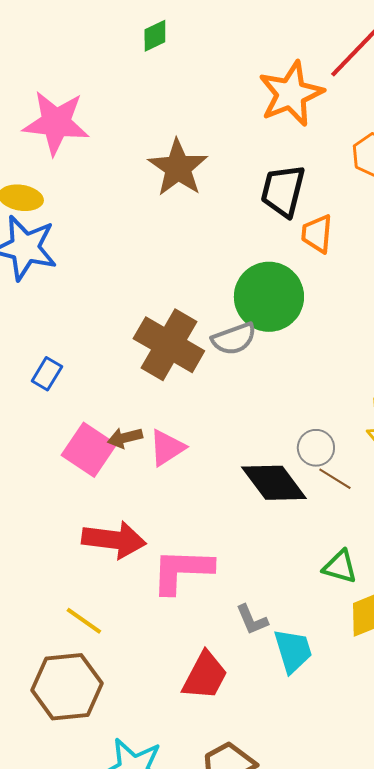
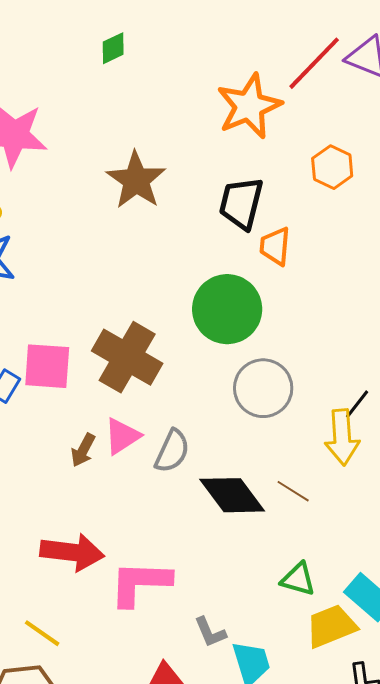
gray semicircle: (234, 339) -> (172, 451), moved, turned -45
brown arrow: (125, 438) -> (83, 450), turned -48
pink triangle: (167, 448) -> (122, 436), moved
gray circle: (316, 448) -> (263, 388), moved, size x1.6
pink square: (89, 450) -> (47, 366), moved, turned -30

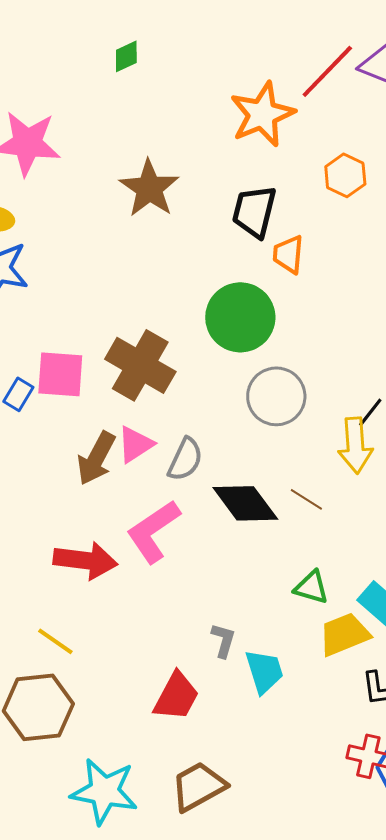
brown arrow: (83, 450) -> (96, 458), size x1.6
pink L-shape: (140, 583) -> (153, 531), moved, turned -36
gray L-shape: (210, 632) -> (223, 640), turned -141

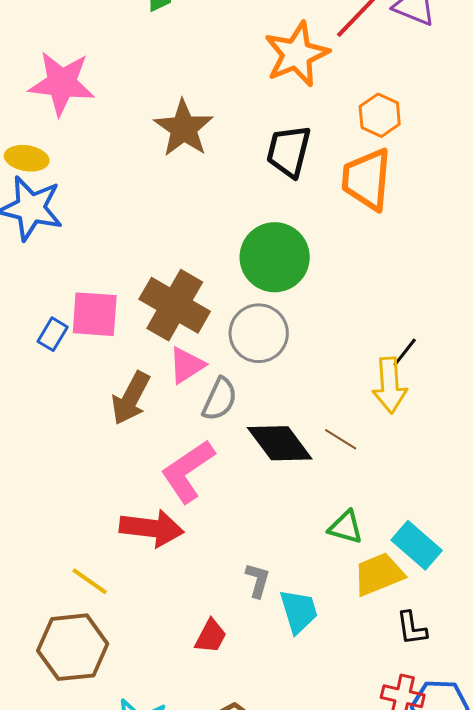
orange trapezoid: (288, 254) -> (367, 179), moved, size x1.6
gray circle: (276, 396) -> (259, 333), moved
pink triangle: (135, 444) -> (187, 365), moved
red arrow: (85, 560) -> (152, 528), moved
red trapezoid: (176, 696) -> (211, 636), size x0.7

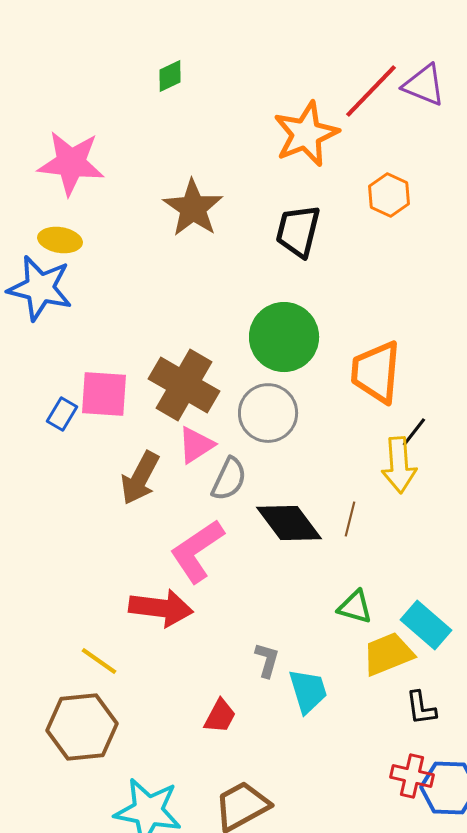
yellow ellipse: (27, 158) -> (60, 240), moved
orange trapezoid: (367, 179) -> (376, 372), moved
brown line: (341, 439) -> (350, 519), turned 72

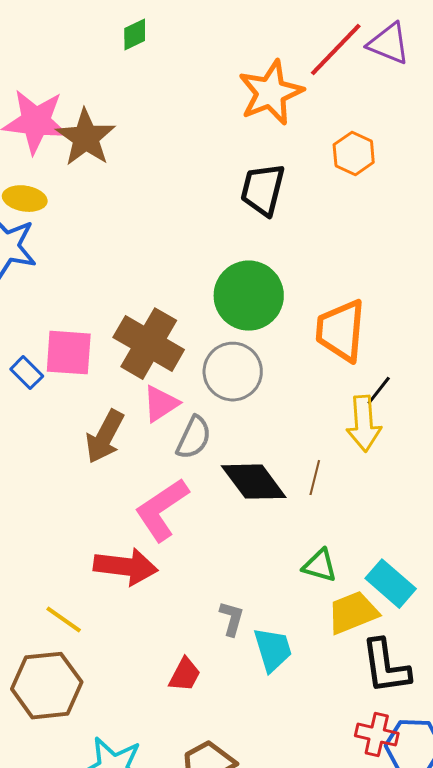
brown star: (193, 208) -> (86, 138), moved
blue rectangle: (62, 414) -> (27, 373), turned -76
black L-shape: (421, 708) -> (386, 667), size x1.6

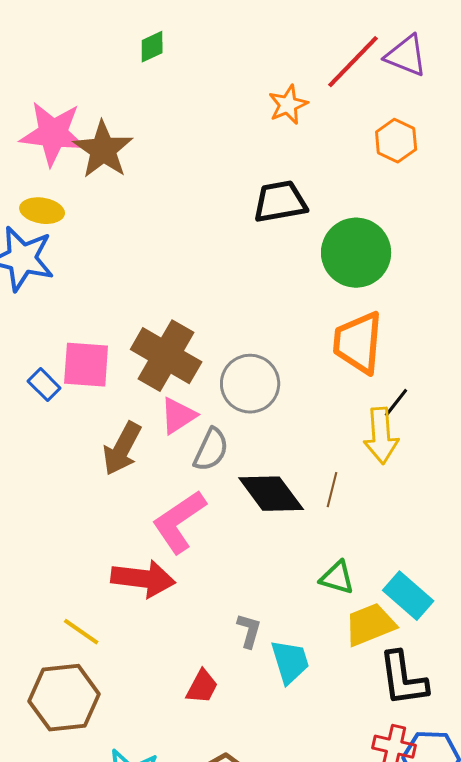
orange star: (271, 93) -> (288, 105), size x0.6
orange hexagon: (354, 154) -> (396, 141), moved
black trapezoid: (263, 190) -> (280, 202), turned 66
green circle: (249, 296) -> (356, 253), moved

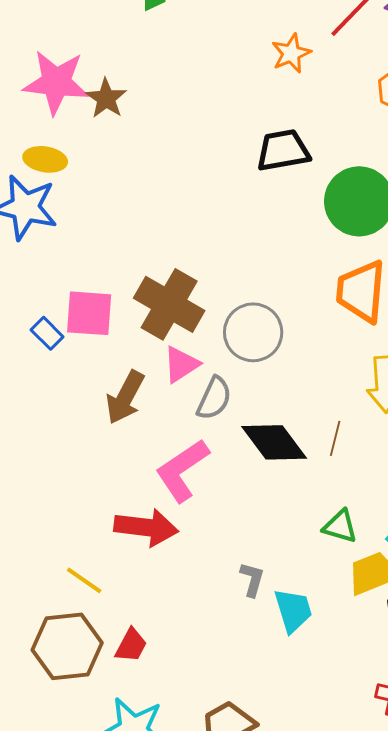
brown star: (103, 150) -> (106, 98), size x0.7
red trapezoid: (202, 687) -> (131, 645), moved

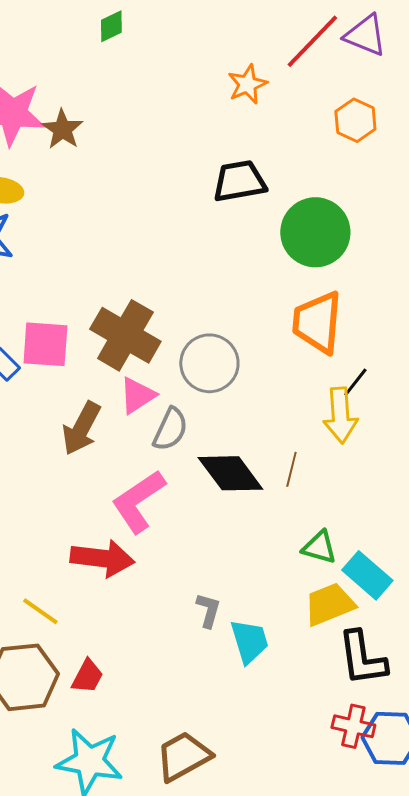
green triangle: (340, 526) -> (319, 547), moved

